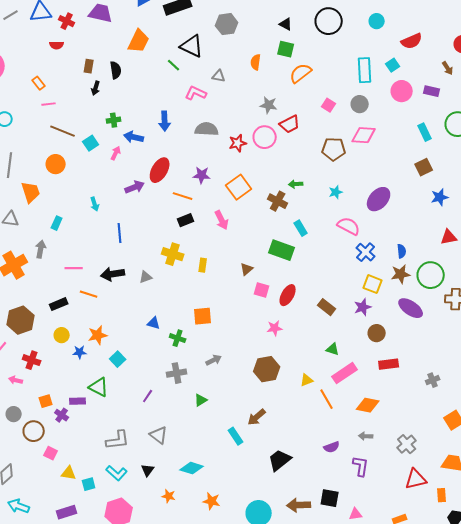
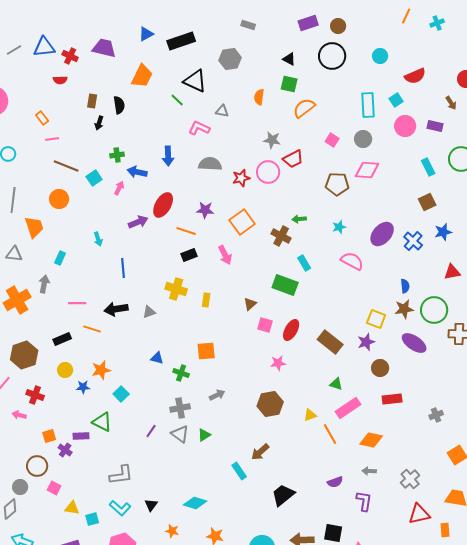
blue cross: (366, 252) -> (413, 241), moved
brown rectangle: (327, 307) -> (330, 342), size x1.4
gray circle: (14, 414) -> (20, 487), moved
gray triangle: (159, 435) -> (180, 434), moved

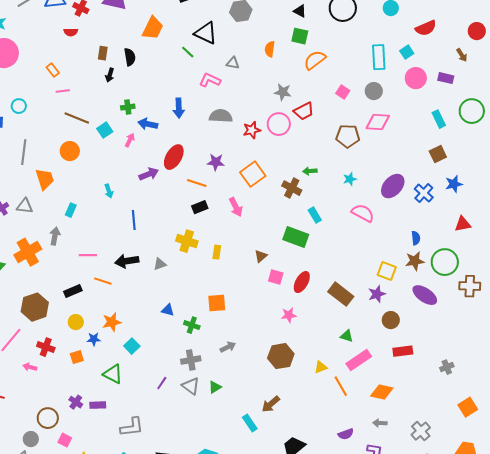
orange square: (49, 436) -> (77, 357), moved
purple rectangle: (81, 436) -> (98, 405), moved

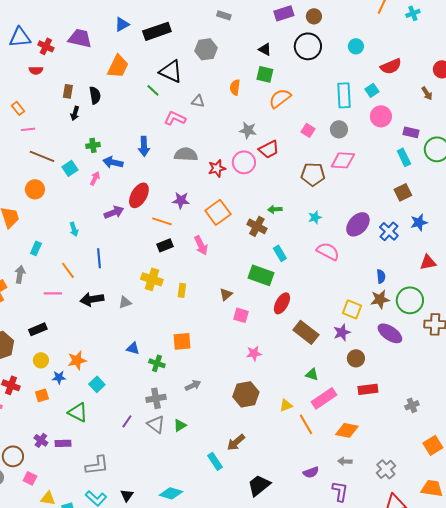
purple rectangle: (446, 78) -> (411, 132), moved
orange line: (103, 281) -> (68, 270), moved, turned 36
red ellipse: (302, 282) -> (282, 303), moved

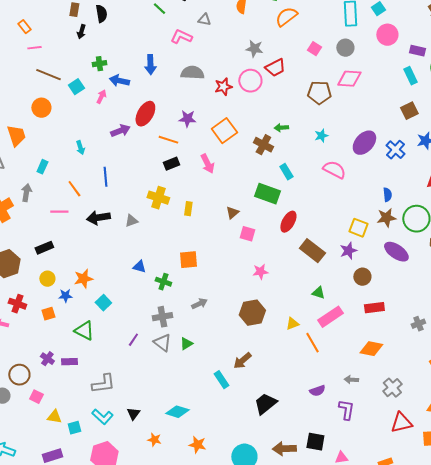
orange diamond: (347, 430) -> (371, 349), moved

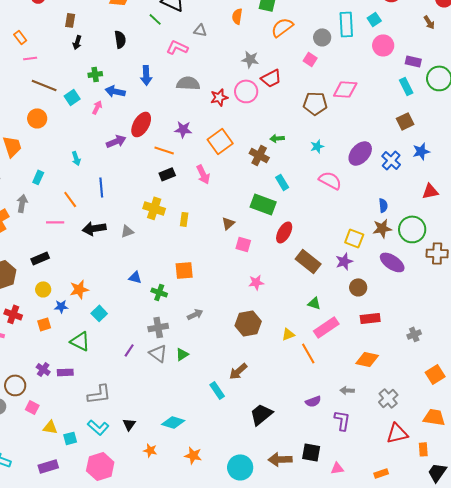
black semicircle: (101, 14) -> (120, 39), moved
gray circle: (345, 48) -> (322, 37), moved

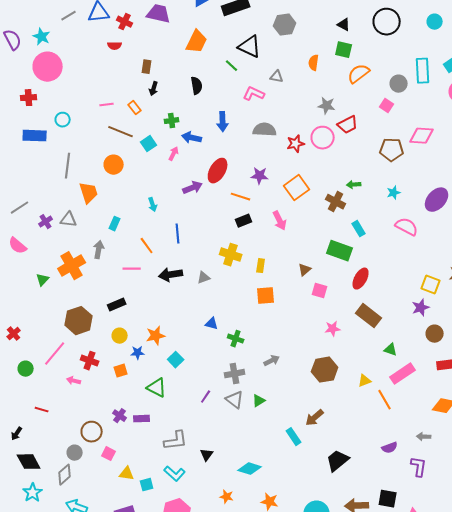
orange rectangle: (20, 37) -> (135, 108), moved
brown rectangle: (308, 261) -> (369, 316), moved
orange square: (184, 270) -> (266, 296), moved
black triangle: (129, 424) -> (207, 455), moved

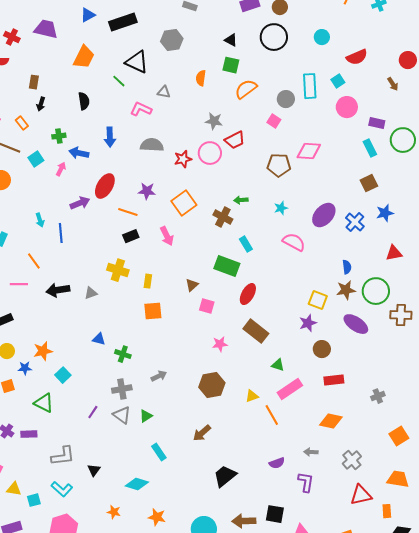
blue line: (178, 234) -> (61, 233), moved
cyan rectangle: (294, 437) -> (159, 452), moved

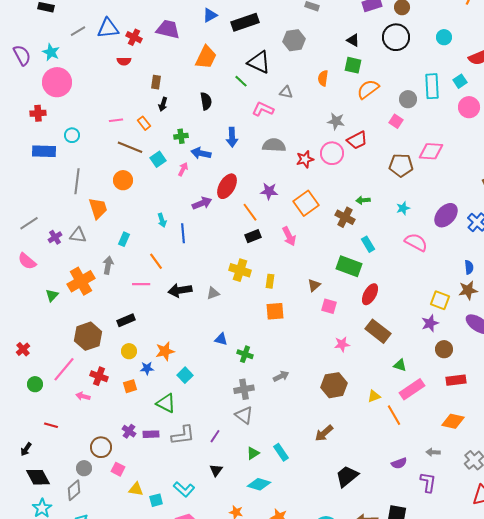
orange line: (128, 212) -> (250, 212), turned 36
purple line: (93, 412) -> (215, 436), moved
green triangle: (146, 416) -> (253, 453), moved
gray L-shape: (63, 456) -> (183, 435), moved

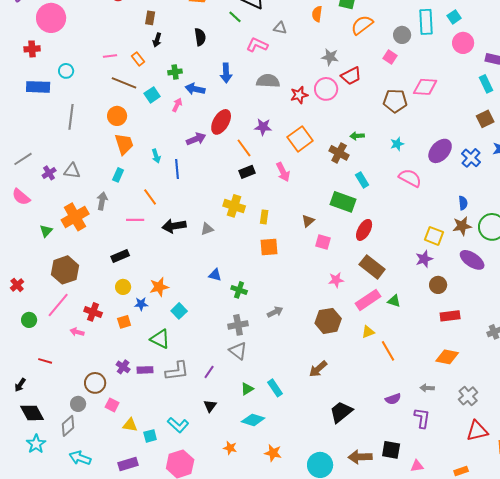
orange trapezoid: (98, 208) -> (124, 144), moved
brown hexagon: (88, 336) -> (65, 270), moved
pink rectangle: (412, 389) -> (368, 300), moved

